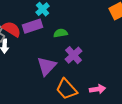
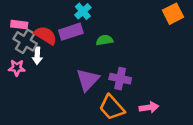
purple cross: (74, 55) -> (120, 79), moved, turned -36

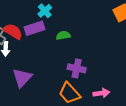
purple triangle: (88, 80) -> (22, 78), moved

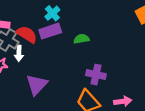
cyan cross: (45, 11) -> (52, 13), moved

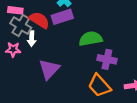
green semicircle: (81, 39) -> (91, 39), moved, size x1.5

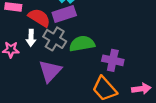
gray cross: (21, 26) -> (55, 39), moved
green semicircle: (91, 39) -> (82, 44), moved

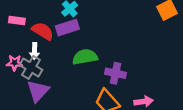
gray cross: (55, 39) -> (31, 67), moved
purple triangle: (50, 71) -> (38, 91), moved

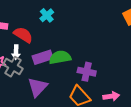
purple rectangle: (67, 28) -> (43, 57), moved
purple triangle: (38, 91) -> (38, 87), moved

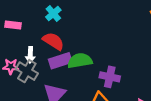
cyan cross: (47, 15) -> (53, 13), moved
red semicircle: (23, 35) -> (53, 41), moved

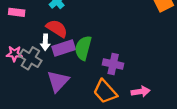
white arrow: (30, 55) -> (45, 42), moved
green semicircle: (80, 61) -> (83, 48), turned -65

